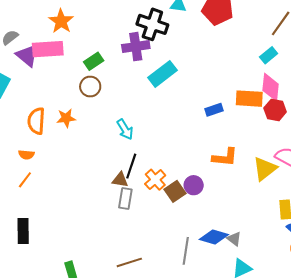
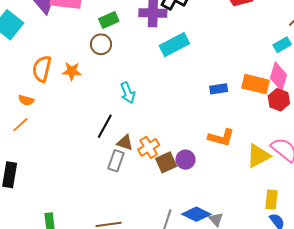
black line: (131, 166) -> (105, 126), moved
brown triangle: (120, 180) -> (125, 143), moved

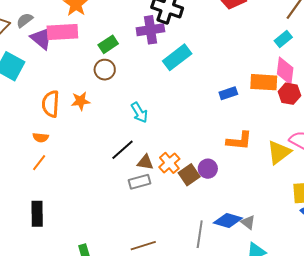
black line: (105, 126) -> (123, 150), turned 30
gray rectangle: (116, 161) -> (139, 182), turned 65

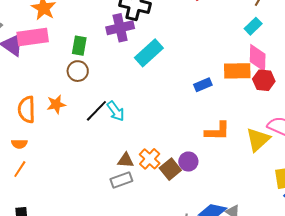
green rectangle: (108, 44) -> (79, 46), turned -42
black line: (123, 150) -> (96, 111), moved

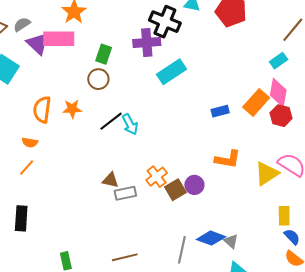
orange rectangle: (237, 71) -> (256, 102), turned -56
brown triangle: (126, 160) -> (111, 180), moved

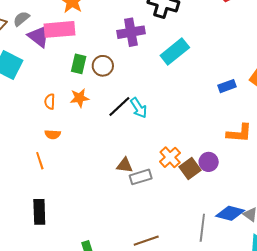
purple cross: (147, 42) -> (131, 32), moved
green rectangle: (104, 54) -> (79, 64), moved
orange semicircle: (42, 110) -> (50, 102), size x0.6
orange semicircle: (30, 142) -> (53, 134), moved
orange line: (27, 167) -> (40, 161), turned -54

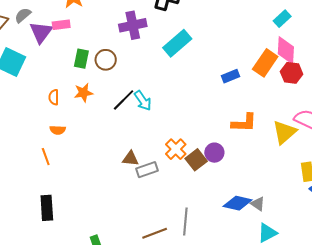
pink rectangle: (59, 29) -> (61, 25), size x0.6
purple triangle: (39, 36) -> (41, 32), turned 30
gray line: (202, 228) -> (185, 221), moved

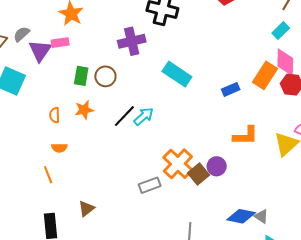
cyan rectangle: (177, 43) -> (177, 74), moved, turned 76
cyan arrow: (143, 101) -> (144, 116), turned -95
orange cross: (176, 149) -> (178, 164), size x1.4
brown triangle: (131, 159) -> (86, 209), moved, turned -42

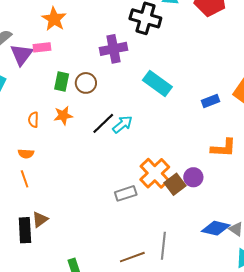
orange semicircle: (59, 148) -> (26, 154), moved
brown triangle: (86, 209) -> (40, 220), moved

